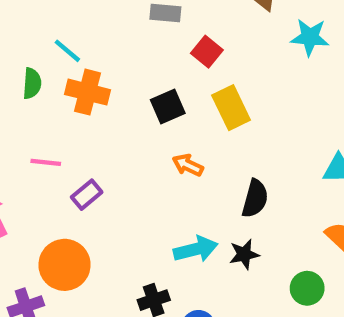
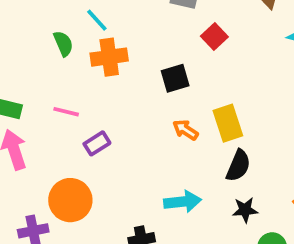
green semicircle: (32, 83) -> (63, 44), turned -35
orange cross: (88, 92) -> (109, 57), turned -30
yellow rectangle: (231, 108) -> (228, 123), moved
black star: (244, 254) -> (245, 210), moved

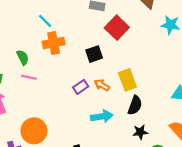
red square: (214, 36) -> (117, 28), size x1.5
green semicircle: (63, 44) -> (23, 57), moved
purple rectangle: (97, 143) -> (81, 87), moved
cyan arrow: (183, 202) -> (102, 116), moved

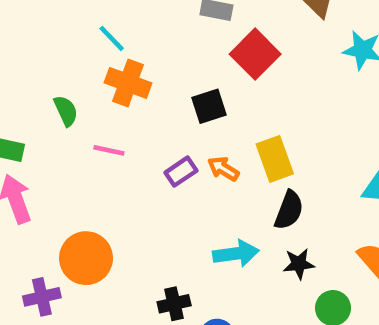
orange cross: (54, 43) -> (128, 83), turned 30
pink line: (29, 77) -> (109, 150), moved
cyan arrow: (102, 116) -> (236, 254), moved

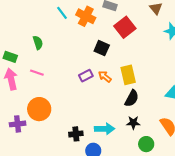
orange cross: (128, 83) -> (86, 16), moved
black square: (209, 106) -> (102, 48), turned 35
pink line: (109, 150) -> (37, 73), moved
cyan arrow: (236, 254) -> (105, 129), moved

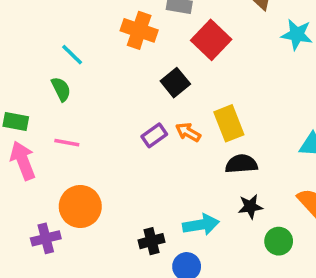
cyan line: (62, 13) -> (72, 55), moved
black square: (102, 48) -> (175, 83), turned 35
black semicircle: (132, 98) -> (241, 164), turned -114

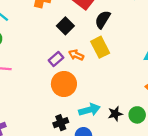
black semicircle: (241, 164) -> (103, 19), moved, turned -48
orange circle: (80, 206) -> (64, 84), moved
black star: (250, 207) -> (115, 114), moved

